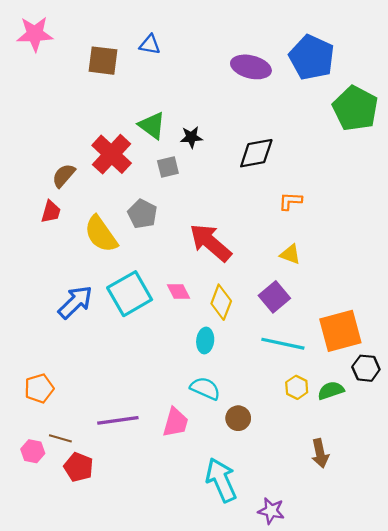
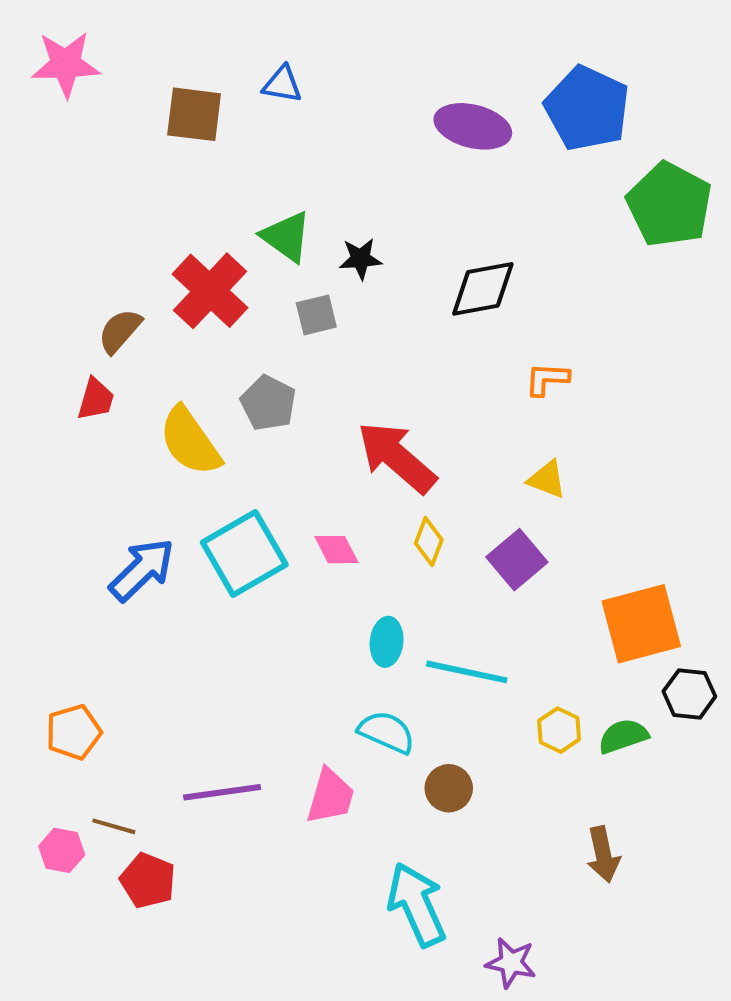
yellow diamond: (221, 302) -> (429, 542), moved, size x0.7
cyan line: (283, 344) -> (467, 672), moved

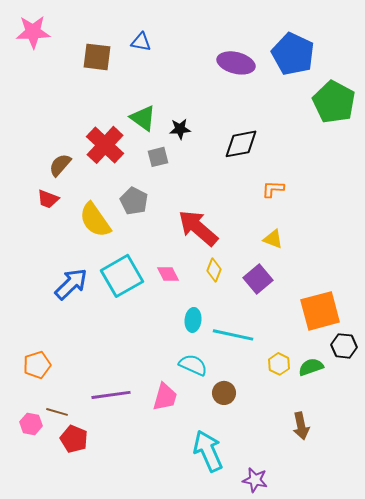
red trapezoid: (96, 399) -> (48, 199), turned 95

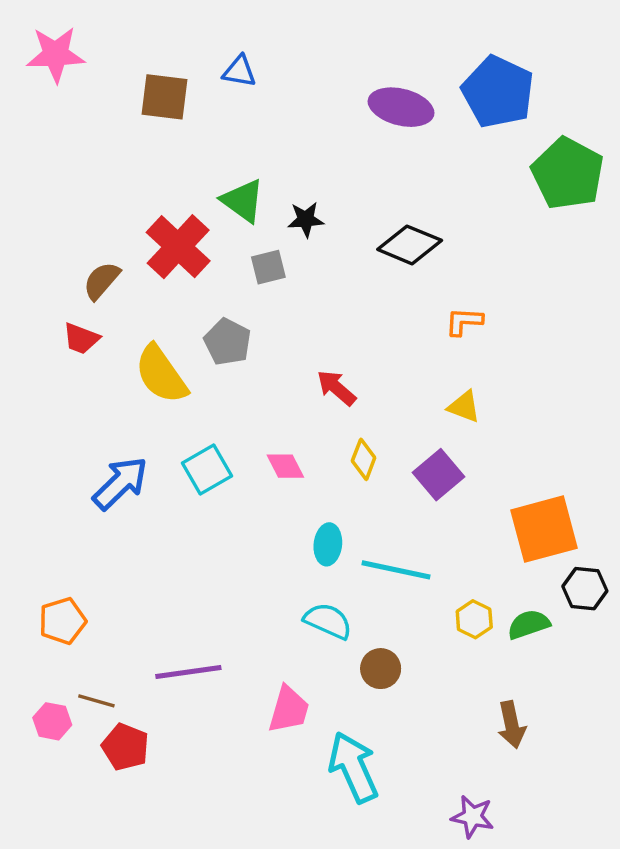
black diamond: (241, 144) -> (410, 245), turned 33
red arrow: (198, 228) -> (336, 388), size x0.6
cyan square: (122, 276) -> (207, 470), size x0.7
pink trapezoid: (165, 397) -> (289, 709), moved
purple star: (255, 480) -> (472, 817), moved

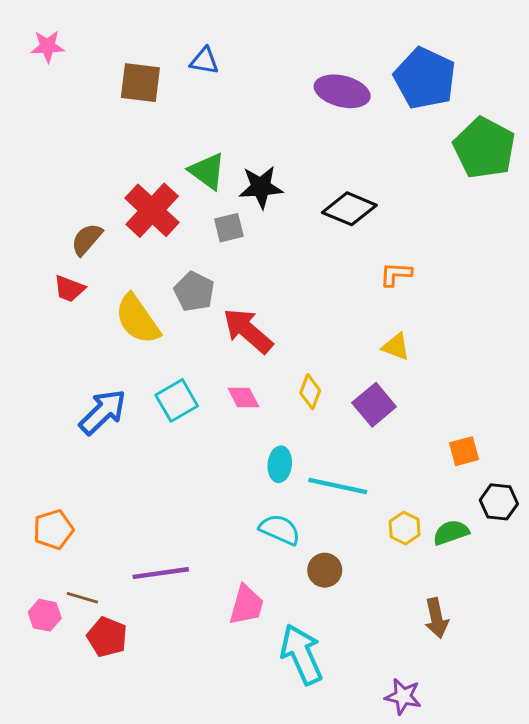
pink star: (56, 54) -> (48, 46), size x0.7
black star: (306, 219) -> (261, 187), size x1.4
red arrow: (336, 388) -> (248, 331), moved, size x1.5
orange square: (544, 529) -> (464, 451), size x0.5

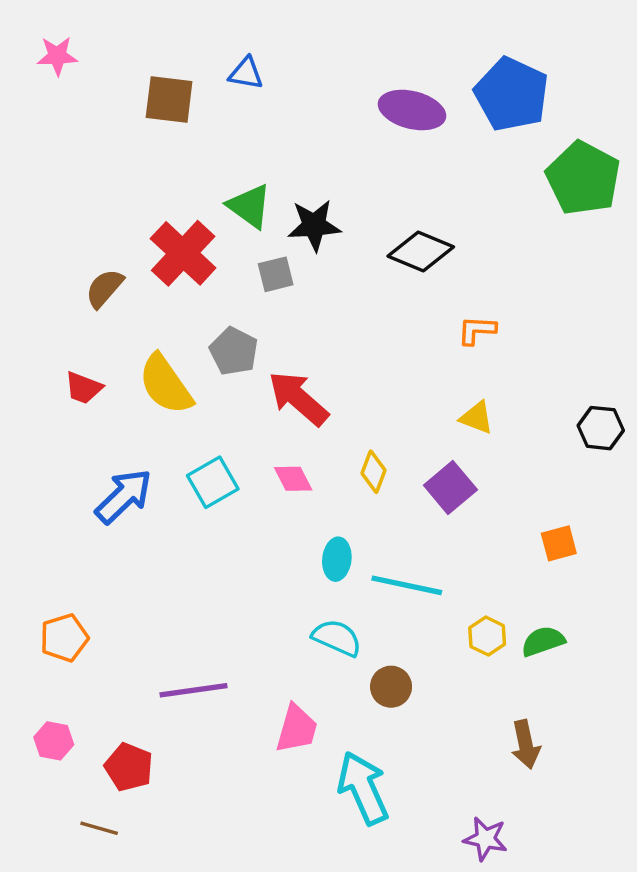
red trapezoid: (69, 289) -> (83, 388), moved
black hexagon: (499, 502) -> (601, 428), moved
brown line: (82, 598) -> (99, 828), moved

